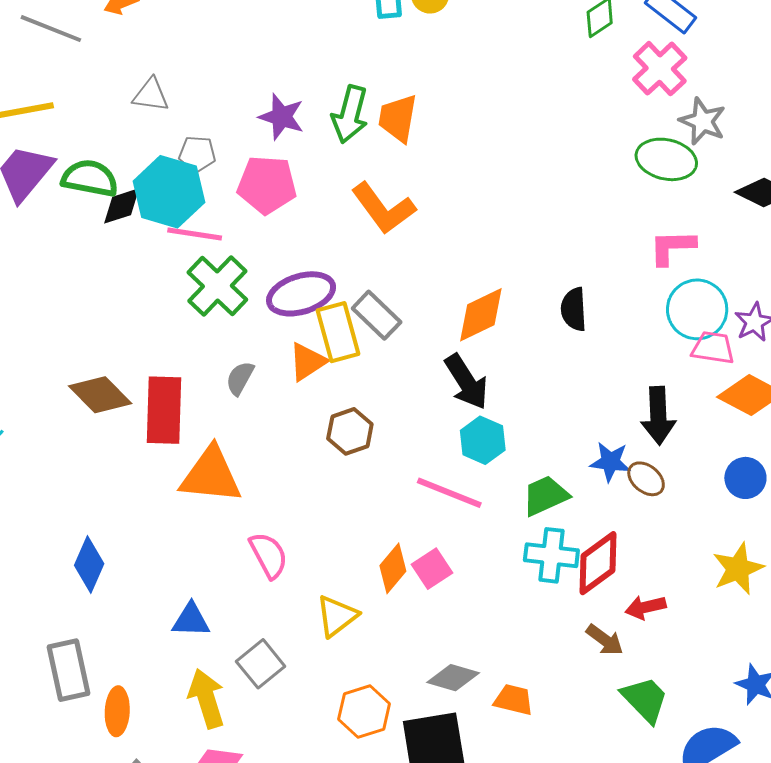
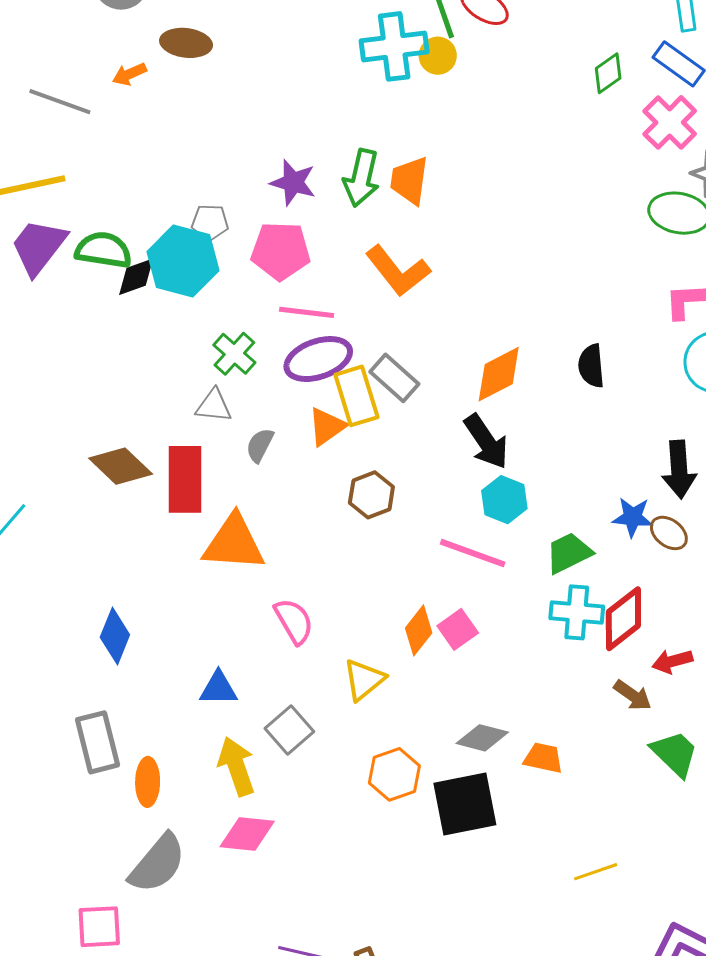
gray triangle: (151, 95) -> (214, 406), moved
pink line: (195, 234) -> (307, 312), moved
green cross: (217, 286) -> (234, 354), size x0.7

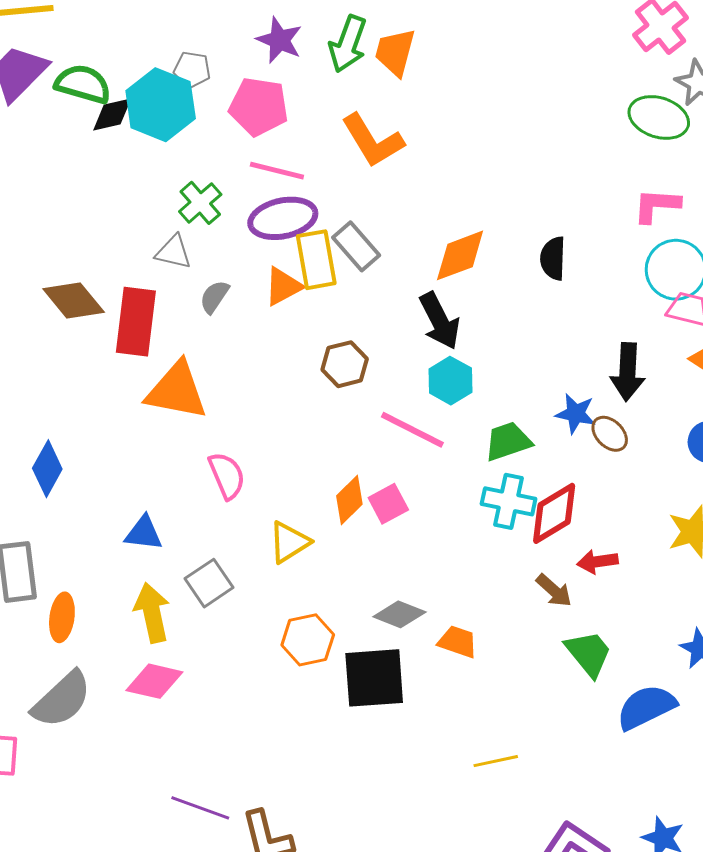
brown hexagon: (371, 495) -> (345, 364), moved

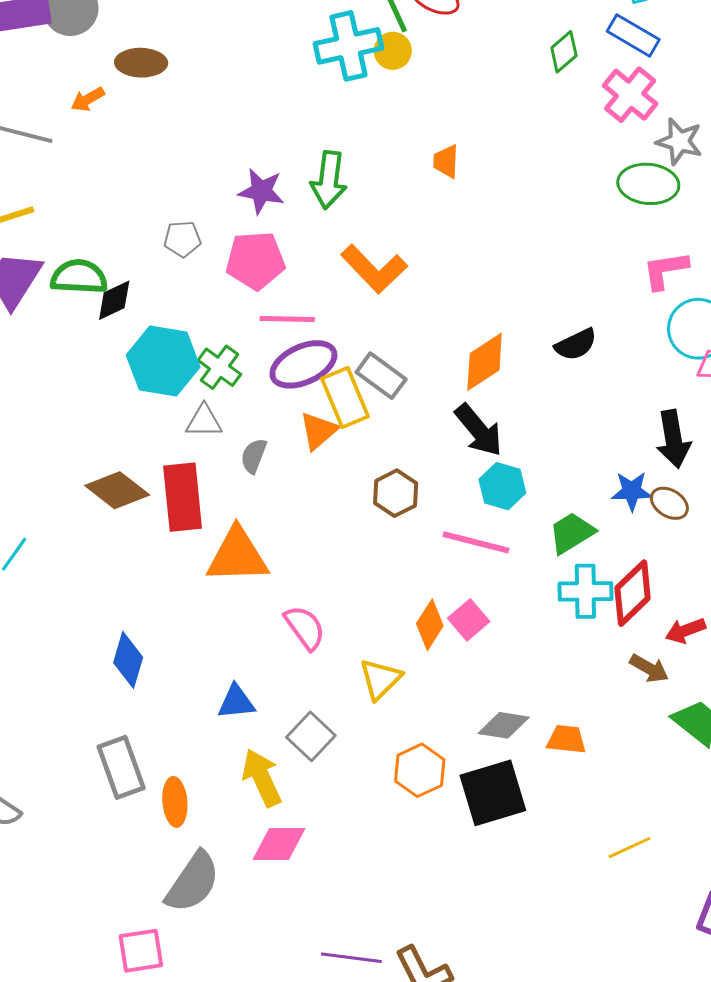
orange trapezoid: (395, 52) -> (446, 161), moved, size x0.7
cyan hexagon: (161, 105) -> (163, 361), moved
black semicircle: (553, 258) -> (576, 345), turned -105

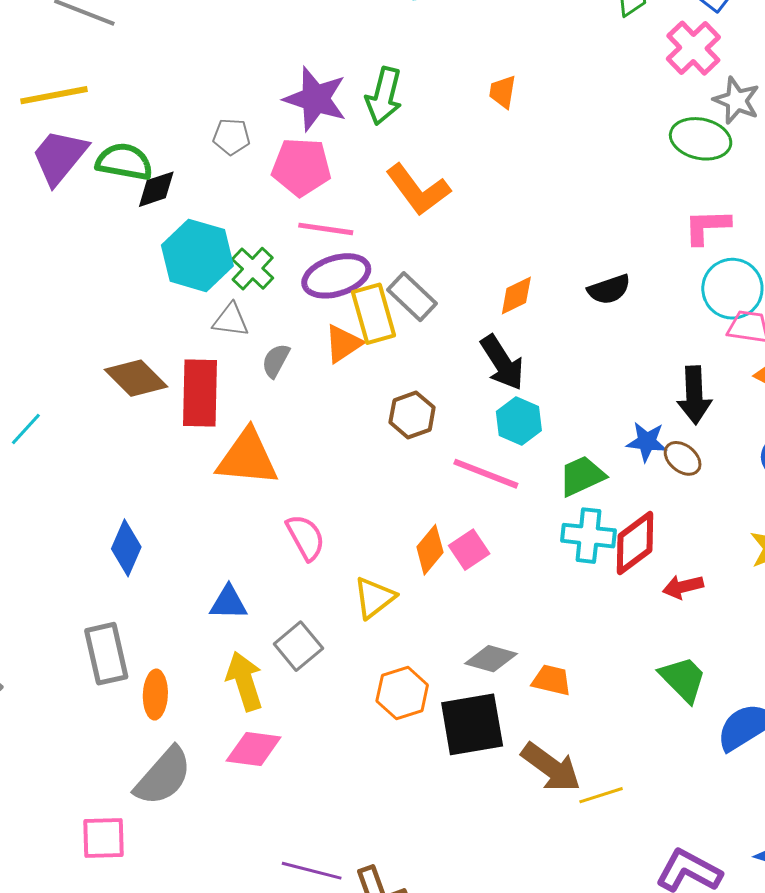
purple star: (261, 191) -> (315, 99), size x1.4
orange diamond: (485, 362) -> (516, 295), size x0.7
brown arrow: (649, 668) -> (551, 767), moved, size x1.6

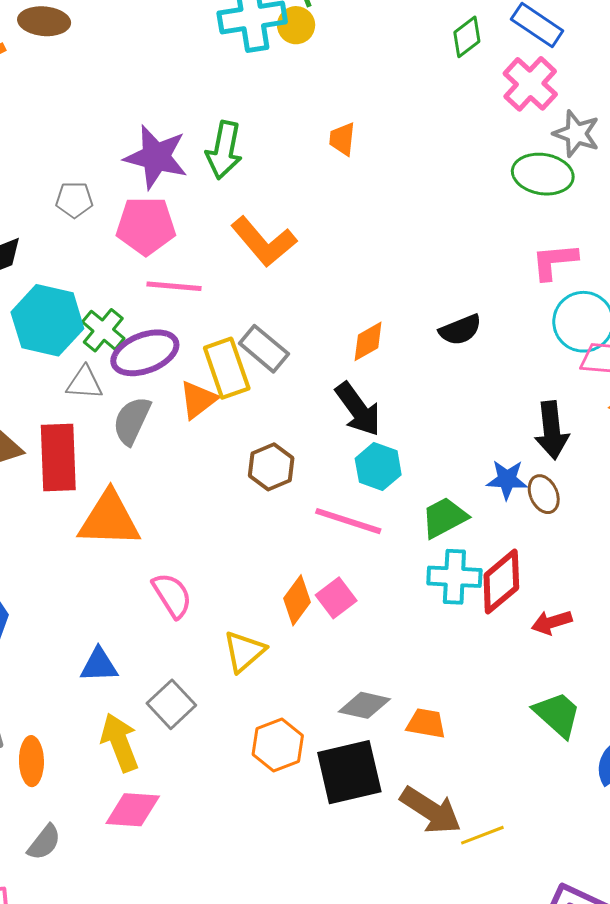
purple ellipse: (336, 276) -> (145, 353), moved
gray semicircle: (276, 361) -> (132, 421), size x1.4
brown ellipse: (683, 458) -> (544, 494), turned 30
gray semicircle: (163, 776) -> (44, 842), size x0.6

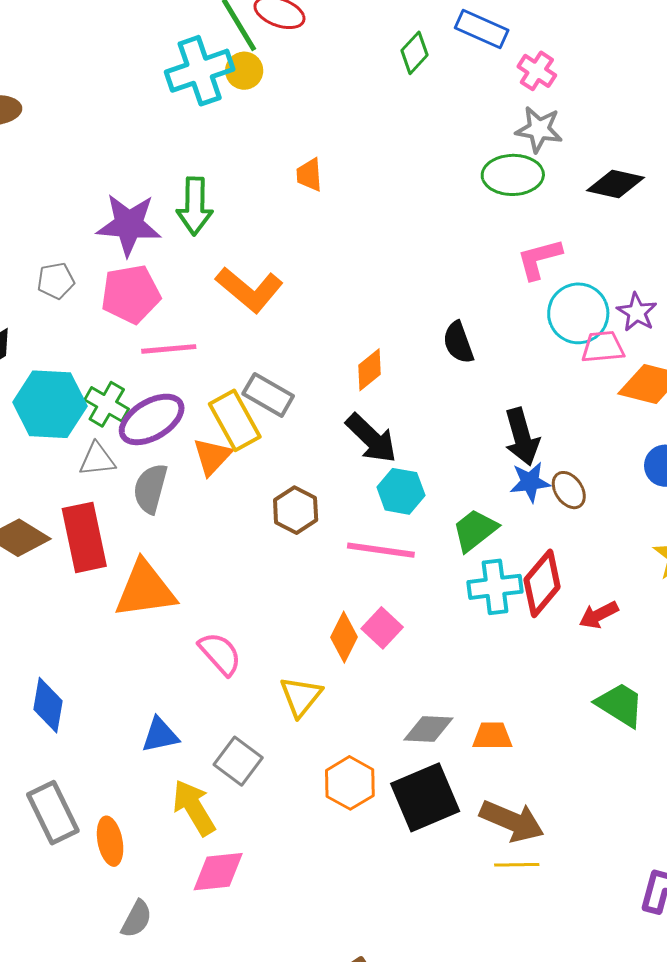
pink cross: (530, 84) -> (537, 71), moved, size x0.7
black semicircle: (460, 330) -> (458, 343), turned 102
black arrow: (552, 430) -> (522, 437), moved
yellow line: (482, 835) -> (517, 865), moved, turned 30

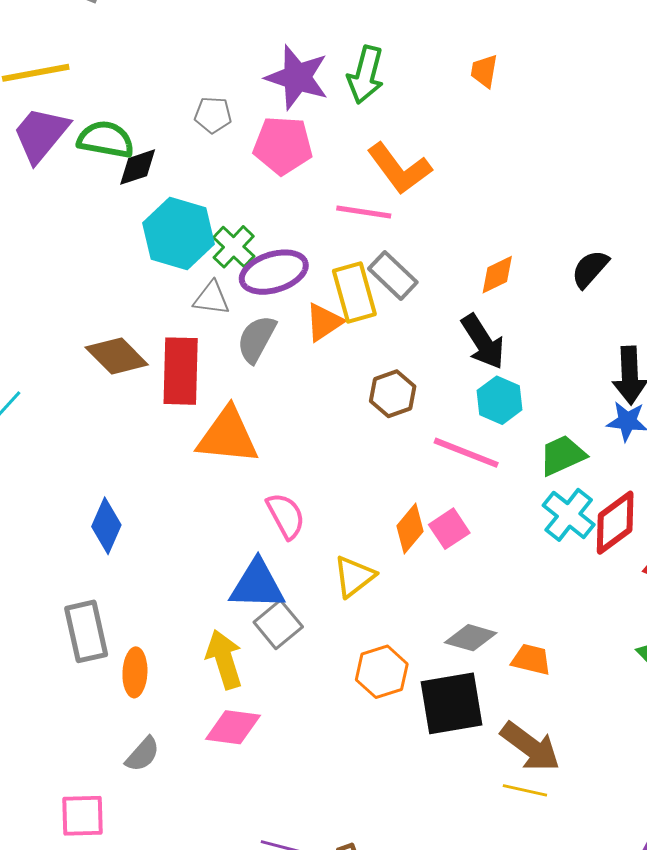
black semicircle: (458, 343) -> (590, 269), turned 48
pink line: (169, 349) -> (364, 212), moved
cyan cross: (495, 587) -> (569, 515), turned 32
blue triangle: (160, 735) -> (257, 585), moved, size x1.5

